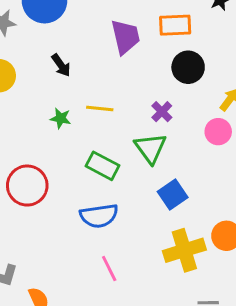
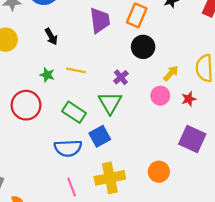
orange rectangle: (175, 25) -> (137, 15), turned -70
red circle: (27, 186) -> (26, 105), moved
blue square: (173, 195) -> (100, 136), moved
yellow cross: (184, 250) -> (110, 178), moved

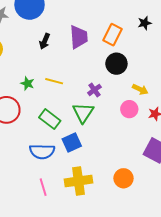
black arrow: (51, 36) -> (45, 41), moved, turned 49
yellow arrow: (171, 73) -> (140, 89), turned 70

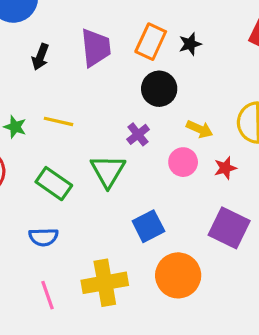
black star: (145, 23) -> (190, 44), moved
purple cross: (94, 90) -> (138, 134), moved
blue square: (72, 143) -> (148, 226), moved
blue semicircle: (42, 151) -> (43, 237), size x0.7
orange circle: (123, 178) -> (178, 275), size x1.4

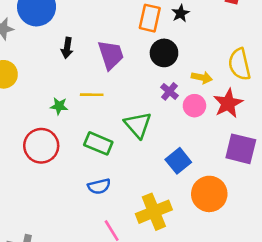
purple trapezoid: (96, 48) -> (111, 55), moved
purple cross: (138, 134) -> (169, 91), moved
red star: (225, 168) -> (228, 103), size x1.6

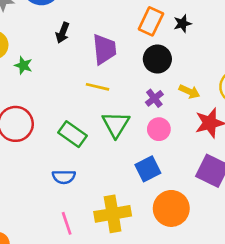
yellow line: (92, 95) -> (98, 87), moved
green star: (59, 106) -> (23, 65), moved
pink circle: (194, 106) -> (159, 129), moved

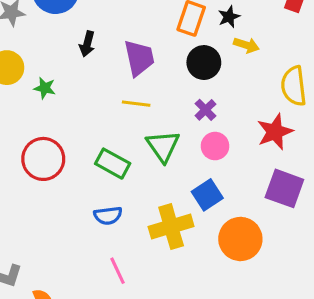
yellow arrow: (189, 92) -> (246, 45), moved
yellow cross: (113, 214) -> (171, 226), moved

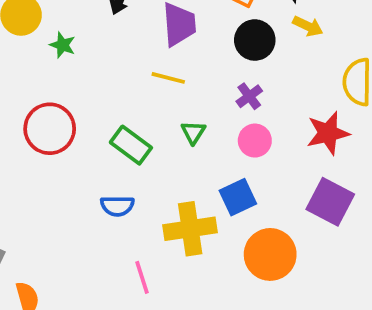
green triangle: (163, 146) -> (193, 132), size x0.6
pink line: (118, 271) -> (142, 277), moved

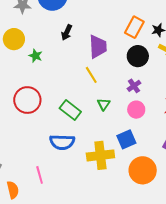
yellow line: (168, 78) -> (91, 75), turned 42
blue semicircle: (117, 206) -> (62, 142), size x1.4
pink line: (142, 277) -> (40, 175), moved

